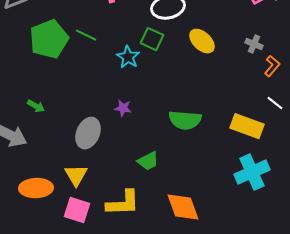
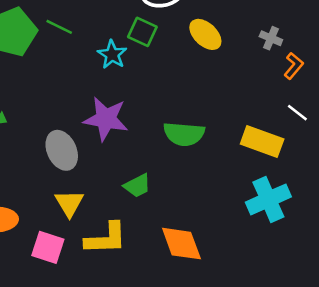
purple star: (123, 108) -> (106, 119), size x2.0
gray ellipse: (88, 133) -> (62, 150), turned -48
yellow triangle: (76, 175) -> (69, 203), moved

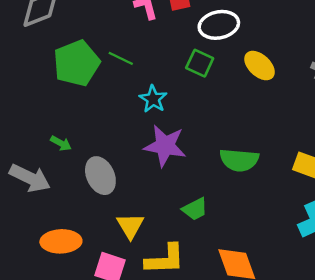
cyan star: (112, 55) -> (153, 99), moved
gray ellipse: (62, 150) -> (100, 176), moved

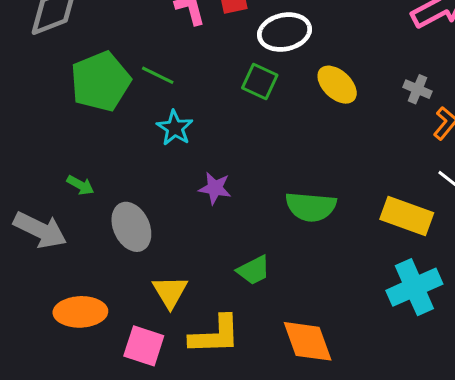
cyan star: (153, 99) -> (175, 128), moved
purple star: (165, 146) -> (215, 188), size x0.6

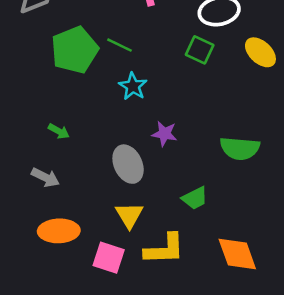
gray ellipse: (131, 227) -> (128, 164), moved
gray arrow: (40, 230) -> (45, 177), moved, size x0.7

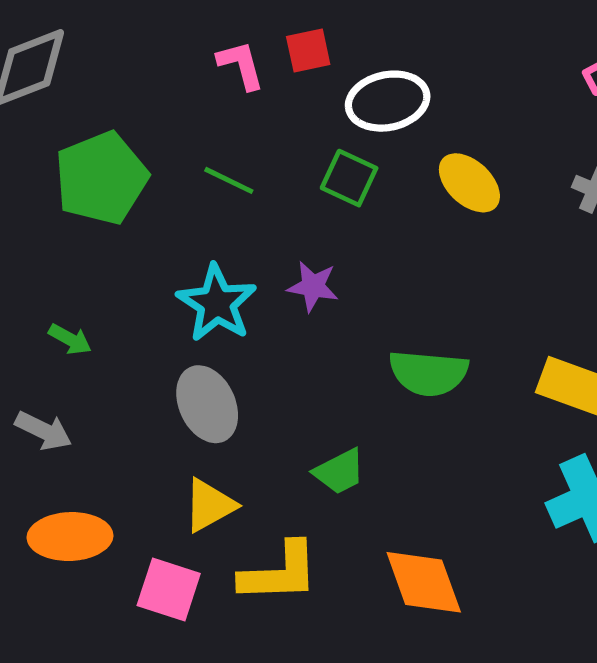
green line: (120, 45) -> (229, 180), moved
cyan star: (133, 86) -> (217, 303), moved, size x1.4
purple star: (164, 134) -> (313, 286), moved
yellow triangle: (129, 215) -> (210, 505), turned 32

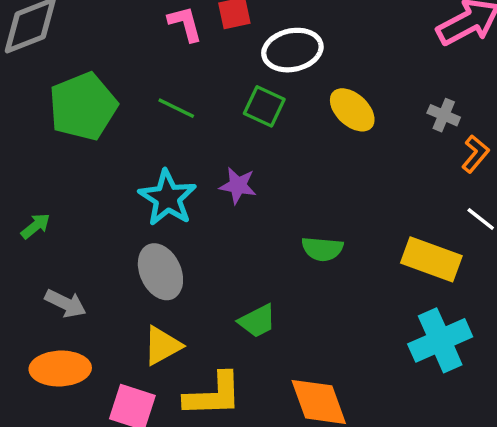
green arrow: (70, 339) -> (36, 226), moved, turned -68
green semicircle: (428, 373) -> (322, 249), size x0.7
gray arrow: (44, 431) -> (65, 303), moved

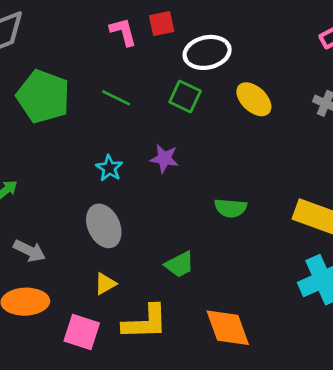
green pentagon: (83, 106) -> (43, 96), turned -30
cyan star: (167, 198) -> (109, 168), size x0.6
yellow triangle: (162, 346) -> (105, 284), size x0.7

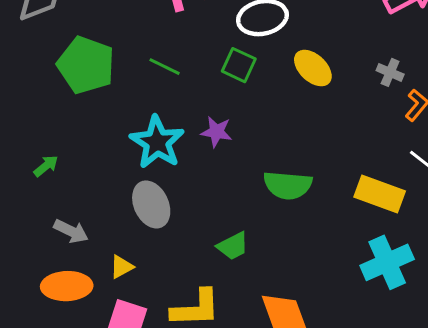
cyan star: (109, 168) -> (157, 142), size x1.8
green semicircle: (230, 208) -> (288, 185), size x1.4
yellow triangle: (105, 284) -> (122, 267), moved

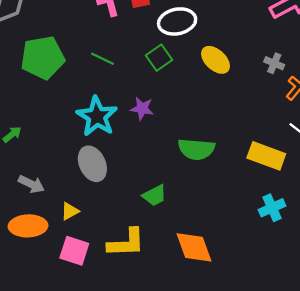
green pentagon: (86, 65) -> (43, 58), turned -30
green square: (239, 65) -> (159, 58), turned 30
cyan cross: (387, 262) -> (272, 208), size x0.7

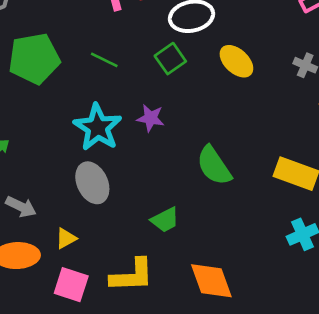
green semicircle: (196, 149) -> (214, 166), turned 51

